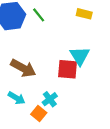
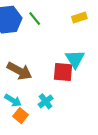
yellow rectangle: (84, 14) -> (79, 17), turned -32
orange square: (39, 114) -> (20, 116), moved

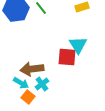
brown arrow: (19, 71) -> (32, 69), moved, turned 145
cyan cross: (46, 101) -> (42, 84), moved

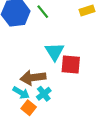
cyan triangle: (78, 45) -> (55, 52), moved

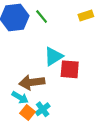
cyan triangle: (55, 52) -> (53, 56), turned 30
cyan cross: (44, 94) -> (43, 109), moved

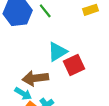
red square: (70, 69) -> (74, 65), turned -30

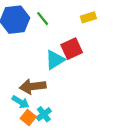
red square: (74, 65) -> (72, 49), moved

